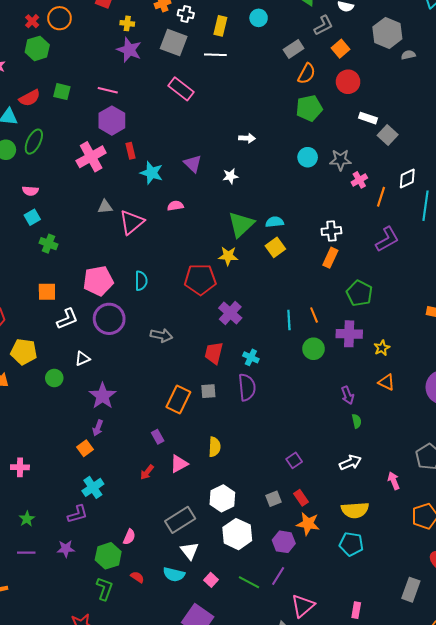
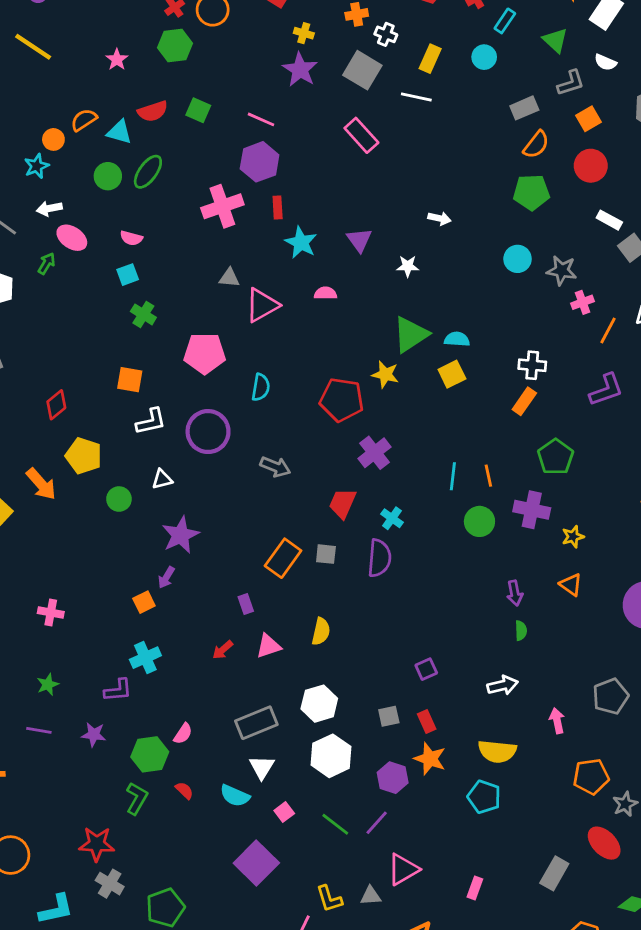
pink pentagon: (98, 281) -> (205, 353), moved

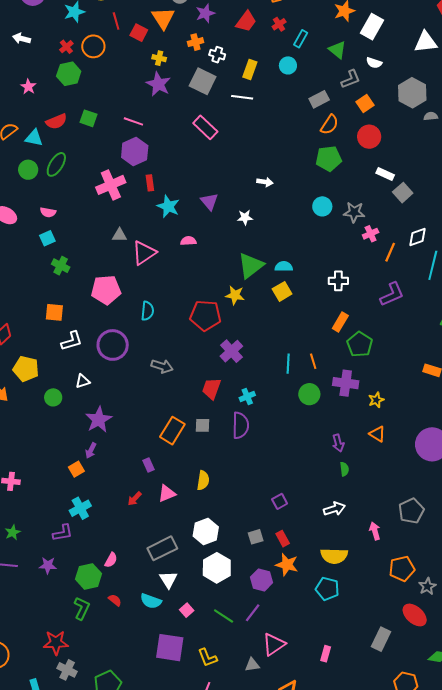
orange rectangle: (524, 401) -> (340, 322), moved
cyan cross: (392, 518) -> (247, 397), turned 35
purple square: (256, 863) -> (170, 648), turned -32
yellow L-shape: (329, 899) -> (207, 658), moved

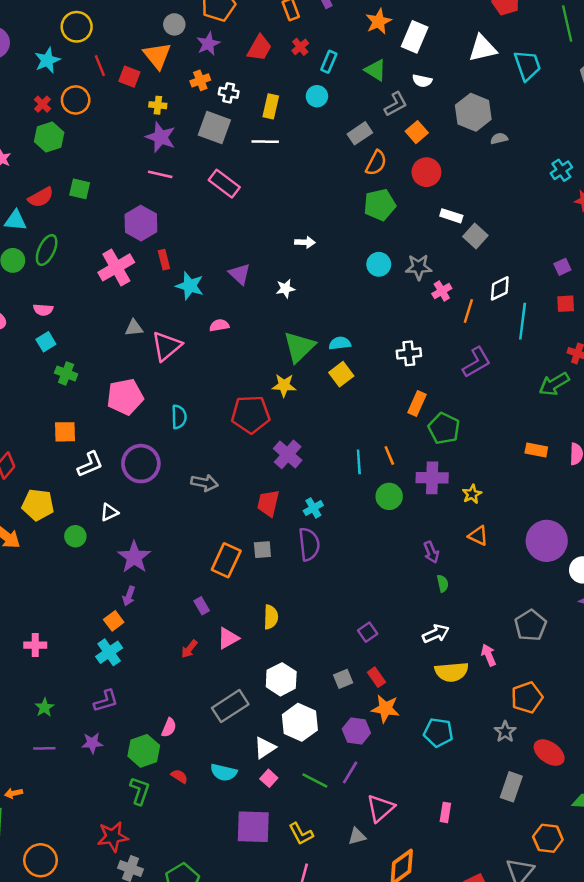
pink line: (133, 121) -> (160, 174), moved
cyan cross: (80, 508) -> (109, 652), moved
yellow semicircle: (334, 556) -> (452, 672), moved
white triangle: (168, 580) -> (265, 748), moved, turned 36
gray star: (427, 586) -> (505, 732), moved

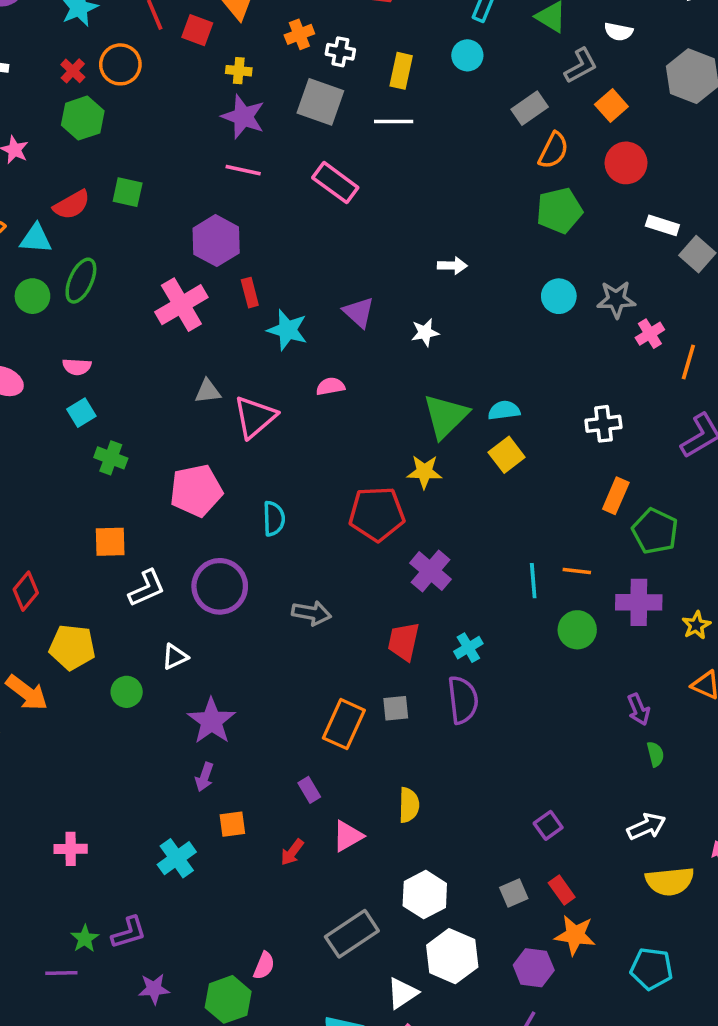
orange line: (389, 455) -> (577, 571), turned -60
orange square: (114, 621) -> (232, 824), moved, turned 30
purple L-shape: (106, 701) -> (129, 932), moved
purple line: (44, 748) -> (61, 973), moved

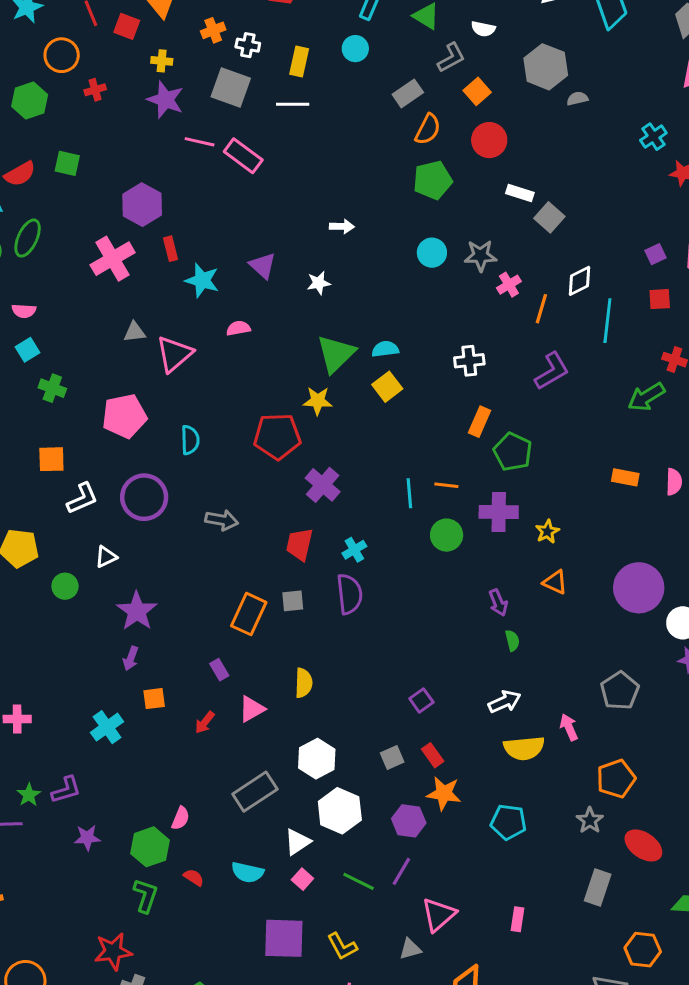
red cross: (73, 71) -> (95, 90), moved, turned 30
pink line: (243, 170) -> (200, 142), moved

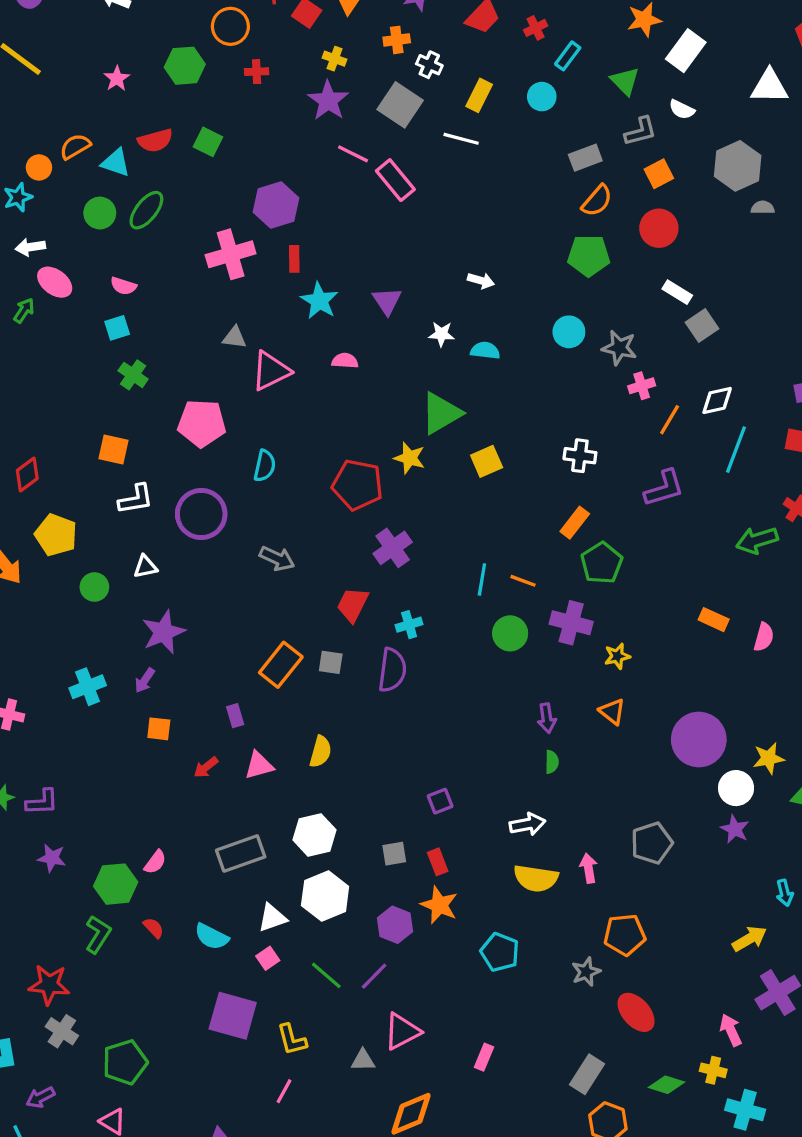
cyan semicircle: (385, 349) -> (485, 351), moved
cyan cross: (107, 727) -> (88, 687), moved
gray rectangle: (598, 888) -> (587, 1074), moved

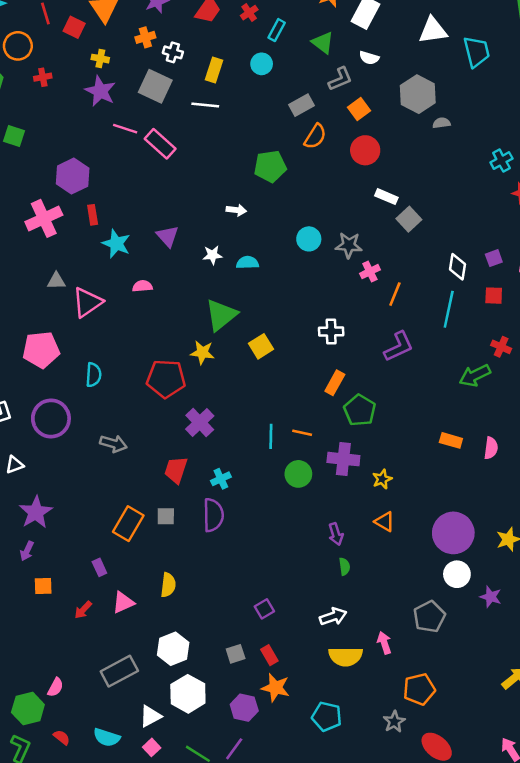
green pentagon: (589, 256) -> (270, 166), moved
white diamond: (717, 400) -> (457, 267), moved, turned -60
white circle: (736, 788) -> (457, 574), moved

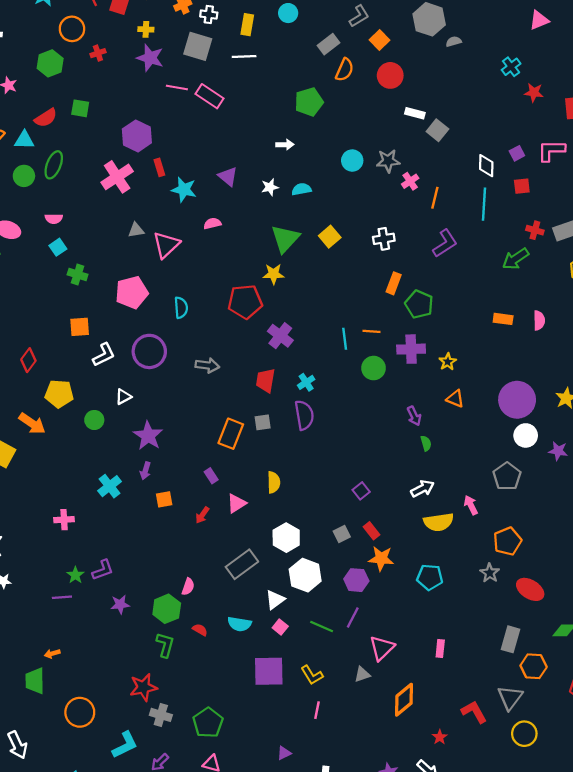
yellow square: (261, 346) -> (330, 237), moved

